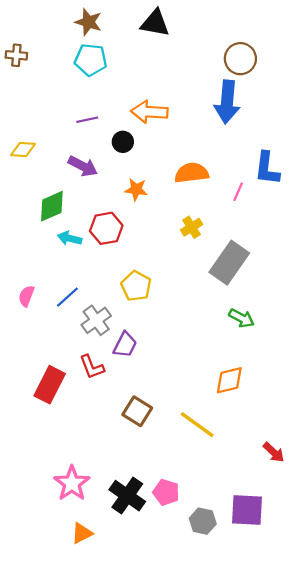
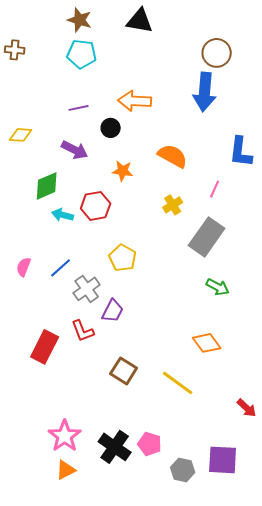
orange semicircle: (192, 173) -> (173, 156), turned 36
pink line: (238, 192) -> (215, 189), moved
orange diamond: (229, 380) -> (207, 343), turned 68
orange triangle: (82, 533) -> (66, 470), moved

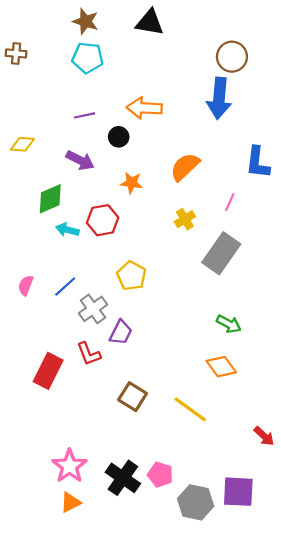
orange semicircle: (173, 156) -> (185, 167), turned -72
green arrow: (218, 287) -> (229, 324), moved
gray hexagon: (183, 470) -> (196, 502), size x1.4

